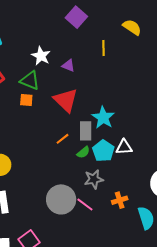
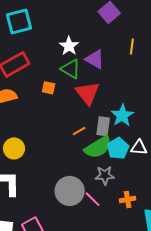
purple triangle: (68, 66) -> (95, 59), size x1.5
green triangle: (30, 80) -> (71, 69), moved
green semicircle: (83, 152) -> (98, 147), size x2.0

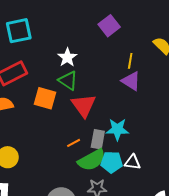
purple triangle: (95, 59) -> (131, 81), moved
orange square: (49, 88) -> (45, 98), size x1.6
cyan star: (122, 115) -> (117, 129), turned 30
cyan pentagon: (118, 148) -> (112, 162), turned 30

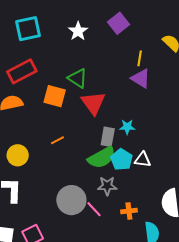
white star: (67, 57) -> (78, 31), moved
cyan star: (117, 129) -> (127, 127), size x0.7
orange line: (74, 143) -> (57, 140), moved
cyan pentagon: (112, 162) -> (122, 160), turned 30

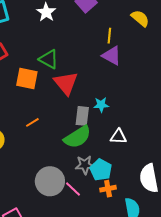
cyan pentagon: (122, 160) -> (101, 170), moved

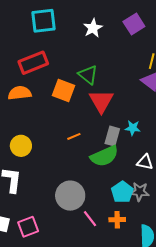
orange line: (32, 122) -> (74, 136), moved
gray star: (85, 165) -> (140, 192), moved
pink line: (73, 189) -> (90, 219), moved
orange cross: (108, 189) -> (117, 220), moved

